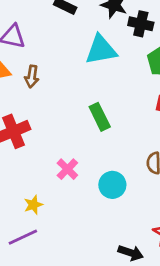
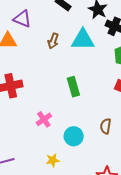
brown arrow: (32, 76) -> (53, 41), moved
yellow star: (33, 205) -> (53, 160), moved

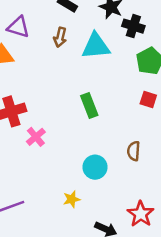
brown arrow: (53, 41) -> (60, 37), moved
pink cross: (44, 119) -> (36, 137), moved

